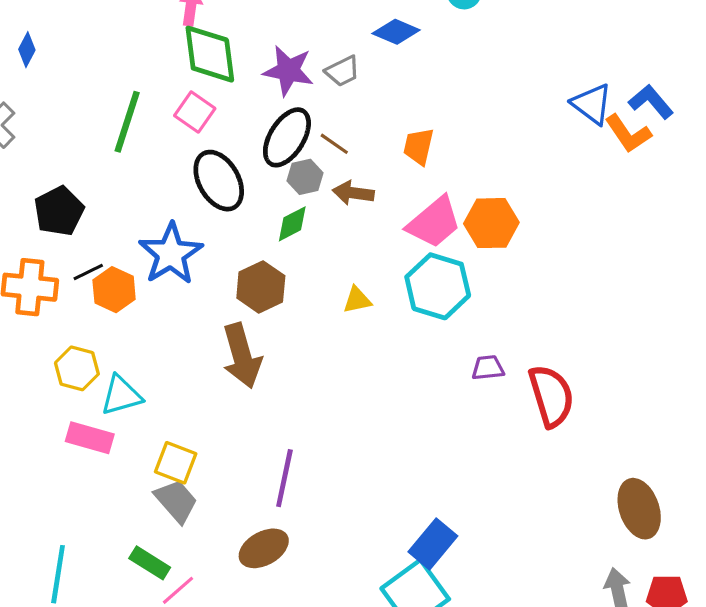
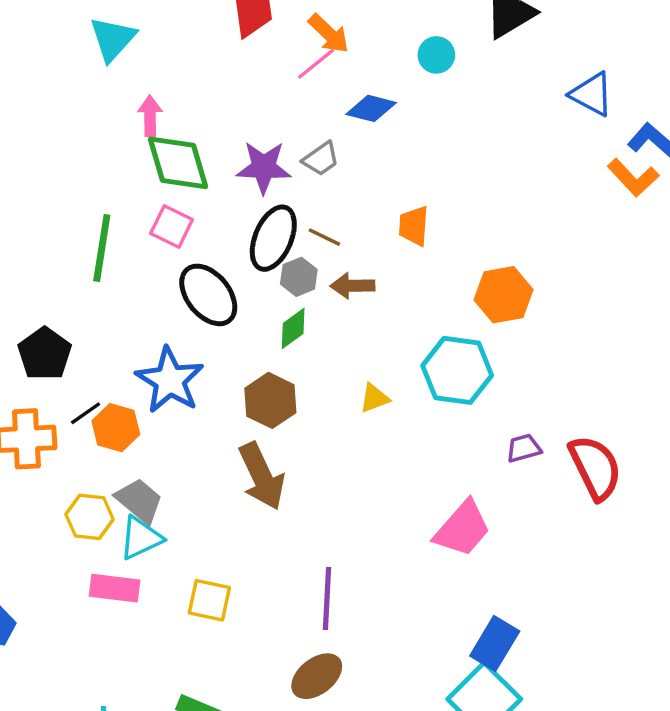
blue triangle: (592, 104) -> (592, 94), moved
pink trapezoid: (434, 222) -> (462, 529), moved
gray trapezoid: (176, 501) -> (139, 501), moved

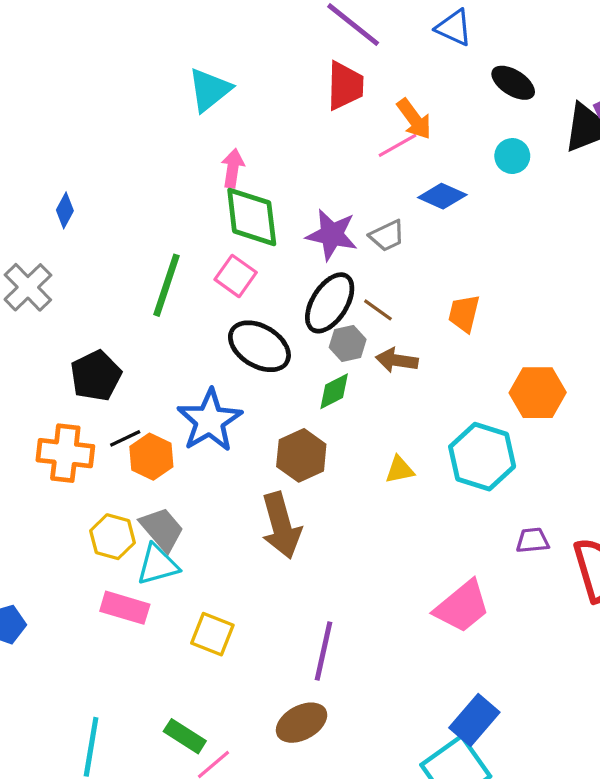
black ellipse: (208, 295) -> (259, 346), turned -30

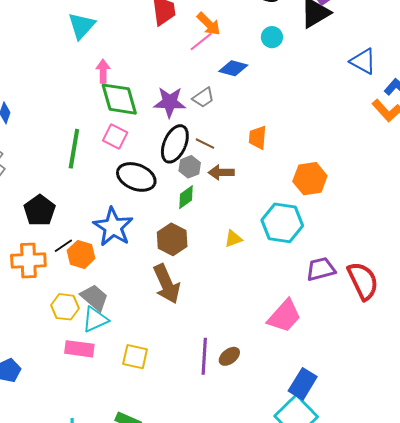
purple trapezoid: (533, 540) -> (321, 269), size x1.4
brown ellipse: (302, 723) -> (229, 356), moved, size x0.7

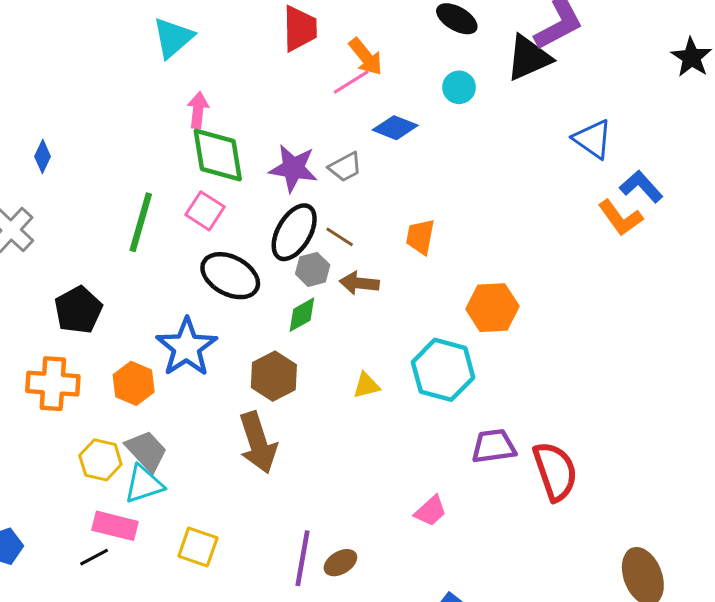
black line: (63, 246) -> (94, 557), moved
pink trapezoid: (284, 316) -> (431, 511), size x0.6

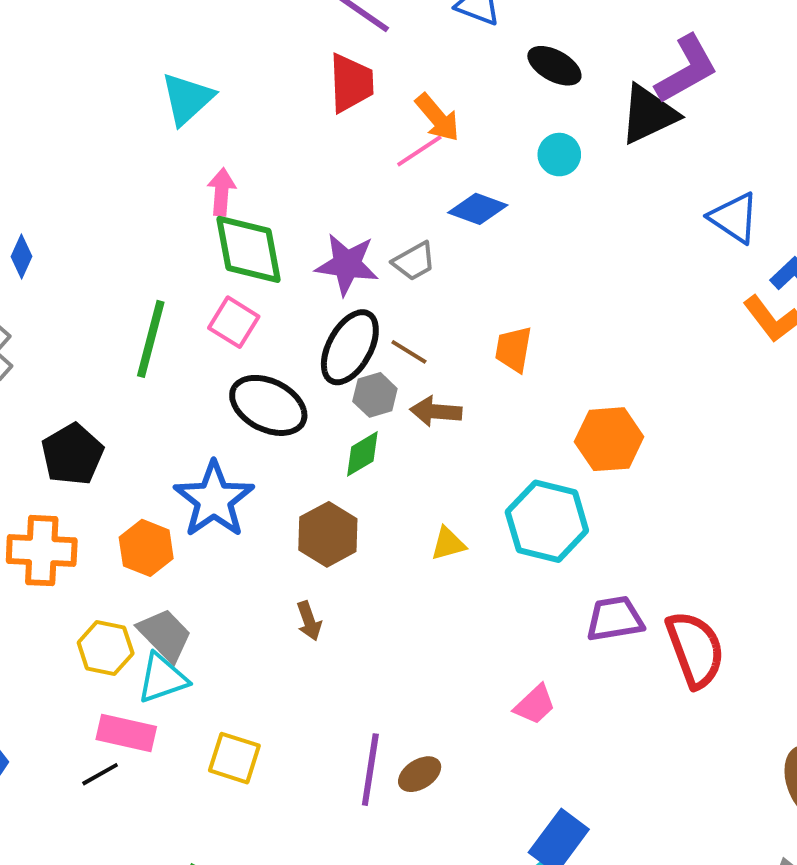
brown arrow: (258, 443) -> (309, 621), size x0.5

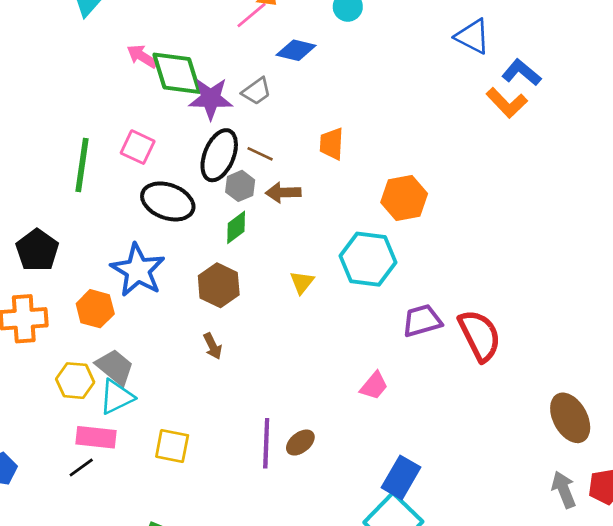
pink arrow: (222, 192) -> (142, 56), moved, turned -56
green diamond: (248, 249) -> (177, 73), moved
yellow triangle: (448, 544) -> (302, 282), turned -30

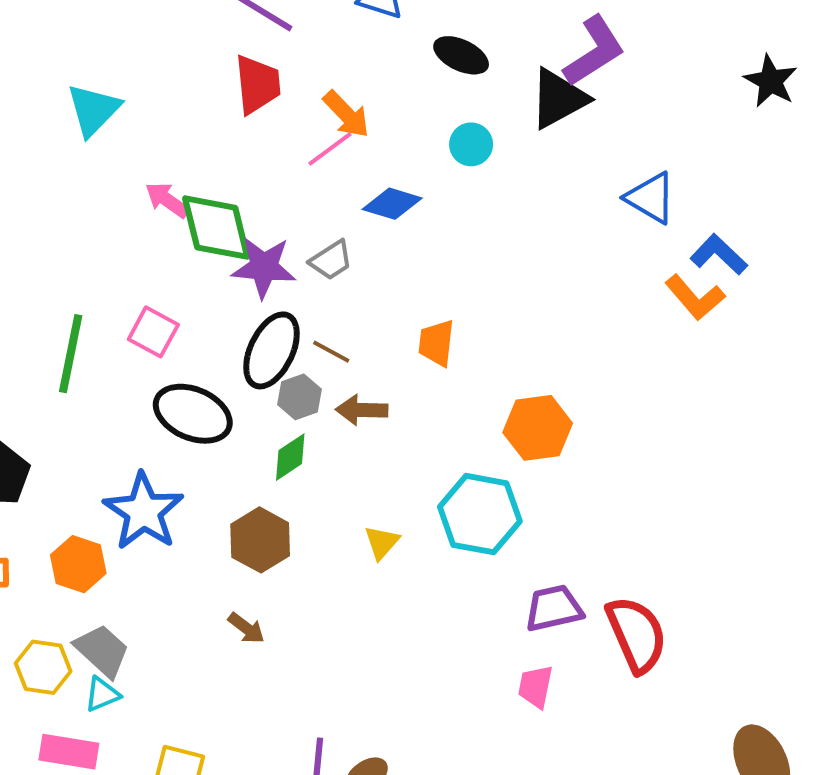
brown arrow: (213, 346) -> (246, 628), turned -30
pink trapezoid: (374, 386) -> (535, 687), moved, turned 148
cyan triangle: (116, 397) -> (102, 694), size x0.7

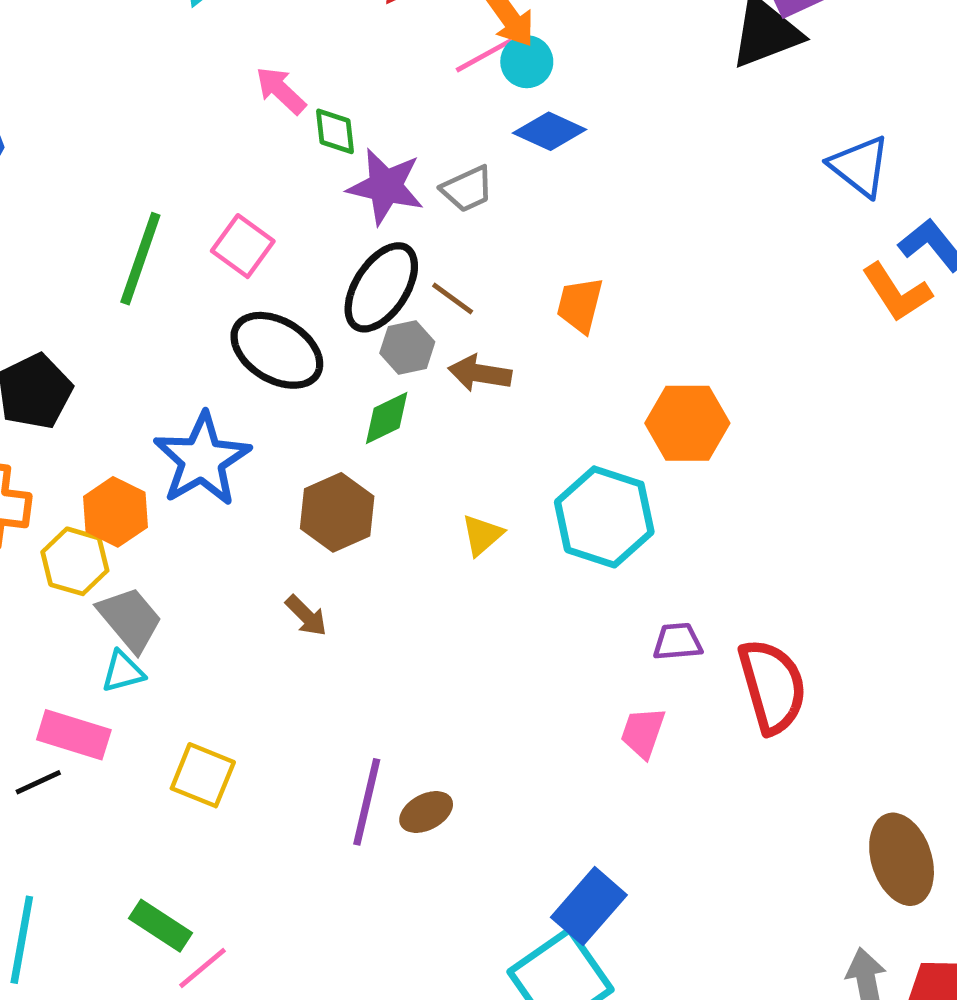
cyan circle: (471, 144) -> (527, 62), moved
green diamond: (216, 228) -> (335, 131), size x0.5
purple trapezoid: (554, 608) -> (678, 642), size x0.7
yellow hexagon: (43, 667) -> (75, 561), moved

